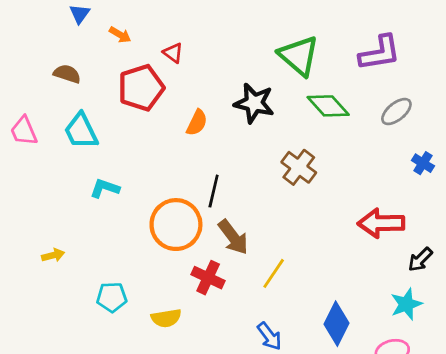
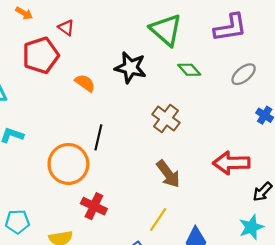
green diamond: (328, 106) -> (189, 70), size x0.7
orange semicircle: (197, 123) -> (85, 83), turned -80
brown arrow: (233, 237) -> (168, 174), moved
yellow line: (274, 273) -> (158, 219), moved

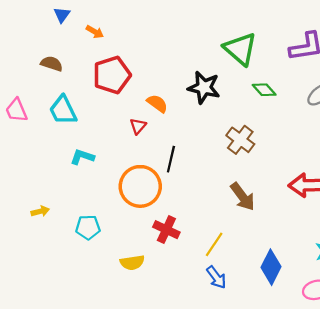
red triangle: (66, 28) -> (138, 126), moved, turned 35
yellow line: (158, 219) -> (214, 244), moved
cyan pentagon: (17, 222) -> (88, 227), moved

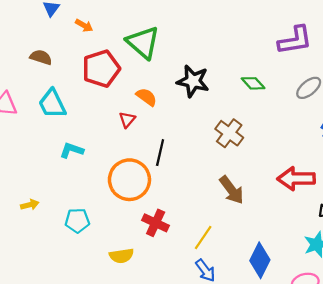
green triangle: (240, 49) -> (143, 42), moved

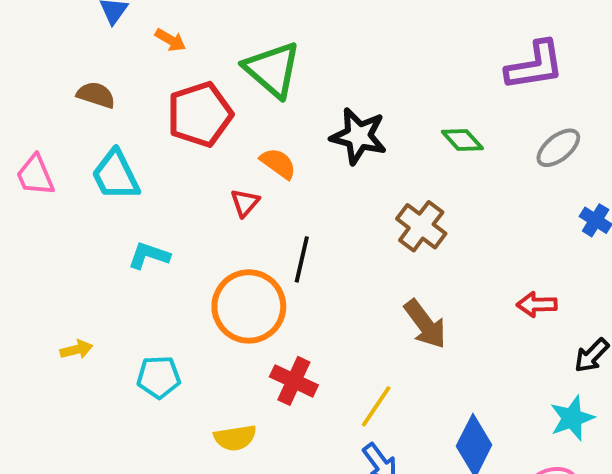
red arrow: (296, 179) -> (537, 305), size x0.6

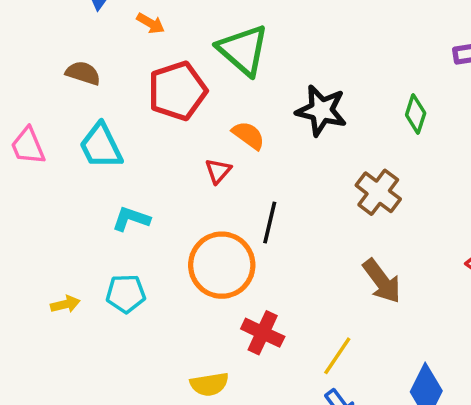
green diamond: (462, 140) -> (416, 114), turned 60
cyan pentagon: (159, 377) -> (126, 294), moved

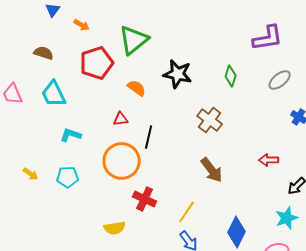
green triangle: (243, 50) -> (134, 40), turned 40
red triangle: (218, 171) -> (121, 119), moved, turned 42
yellow arrow: (65, 304) -> (31, 174), moved, turned 49

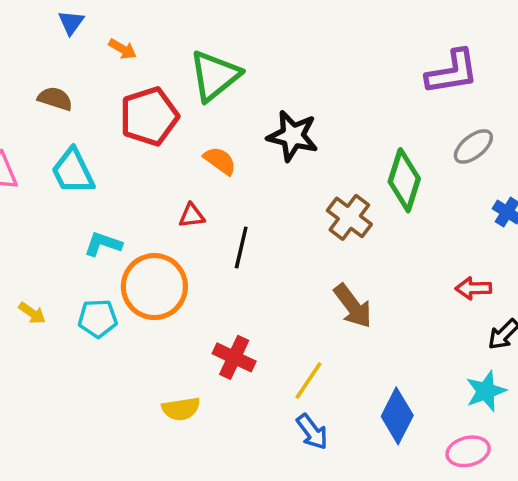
green diamond: (231, 76) -> (404, 180), moved, size x1.6
red arrow: (269, 160) -> (473, 288), moved
orange circle: (122, 161) -> (154, 287), moved

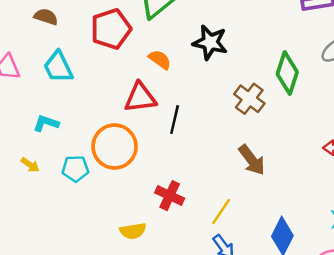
red triangle: (192, 216) -> (140, 98), size x1.8
cyan L-shape: (103, 244) -> (46, 123), moved

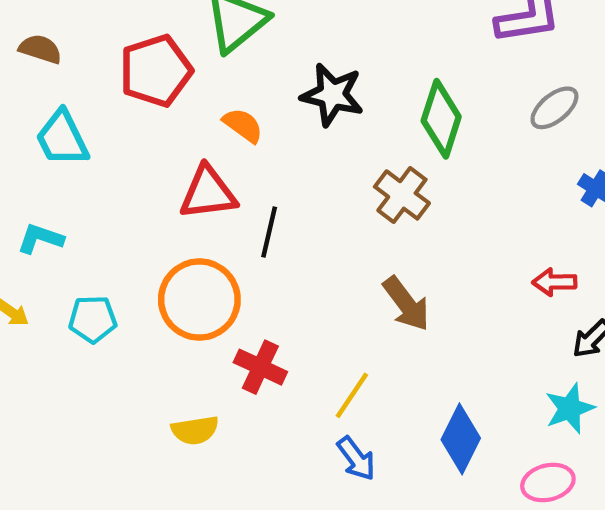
green diamond: (287, 73) -> (441, 119), moved
orange circle: (115, 147) -> (199, 300), moved

